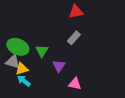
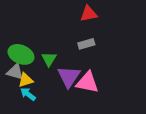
gray rectangle: (74, 38) -> (86, 44), turned 32
purple triangle: (59, 66) -> (69, 77), size x1.5
pink triangle: (75, 84) -> (87, 82), moved, size x1.5

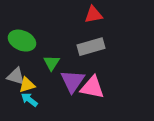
gray rectangle: (86, 44) -> (91, 47), size x1.5
green ellipse: (21, 54) -> (22, 41), moved

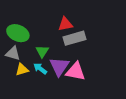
red triangle: (93, 15) -> (65, 24), moved
gray triangle: (16, 76) -> (13, 53), moved
cyan arrow: (29, 100) -> (40, 69), moved

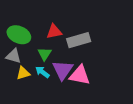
red triangle: (65, 24) -> (54, 32), moved

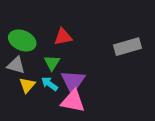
gray rectangle: (79, 40) -> (128, 47), moved
yellow triangle: (23, 73) -> (27, 85), turned -32
pink triangle: (80, 75) -> (73, 101), moved

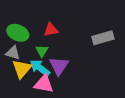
cyan arrow: (49, 84) -> (40, 68), size x1.5
yellow triangle: (27, 85) -> (22, 69), size x1.5
pink triangle: (73, 101) -> (44, 84), moved

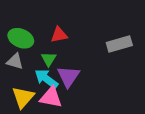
yellow triangle: (22, 69) -> (23, 97), moved

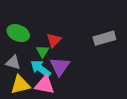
red triangle: (59, 35) -> (54, 40), moved, turned -35
gray triangle: (15, 61) -> (13, 62), moved
yellow triangle: (23, 97) -> (20, 85), turned 35

